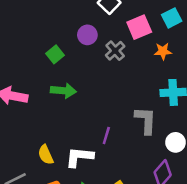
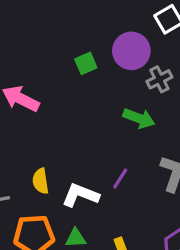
purple circle: (87, 35) -> (131, 51), size x1.5
green arrow: (63, 91) -> (139, 118), moved

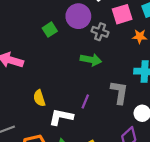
gray cross: (159, 79) -> (100, 32), turned -35
yellow semicircle: (41, 181) -> (39, 98), moved

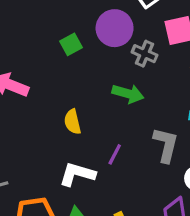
yellow semicircle: (39, 98) -> (73, 122), moved

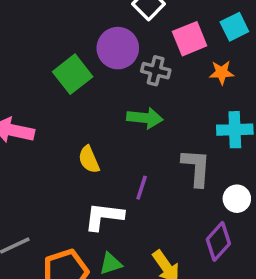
green square: (71, 44) -> (73, 74), size x1.5

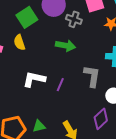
yellow semicircle: (89, 159) -> (19, 42), moved
white L-shape: (104, 216) -> (34, 79), moved

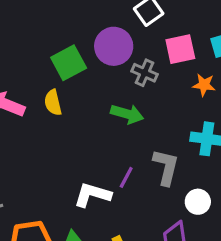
white L-shape: (34, 79) -> (92, 195), moved
purple line: (60, 85) -> (126, 177), moved

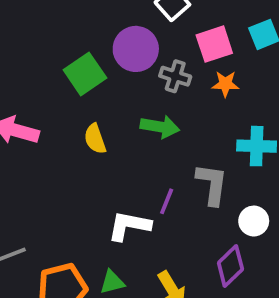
orange star: (204, 85) -> (225, 84), moved
yellow semicircle: (53, 103) -> (95, 139), moved

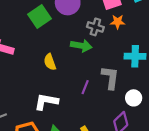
gray cross: (175, 76) -> (95, 27), moved
yellow semicircle: (95, 139) -> (50, 62), moved
white L-shape: (129, 226) -> (46, 102), moved

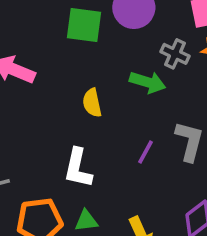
green square: (39, 16) -> (84, 25), turned 35
white L-shape: (46, 102) -> (78, 168), turned -95

